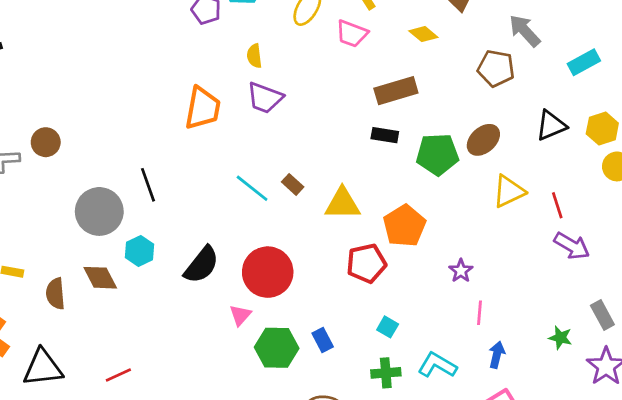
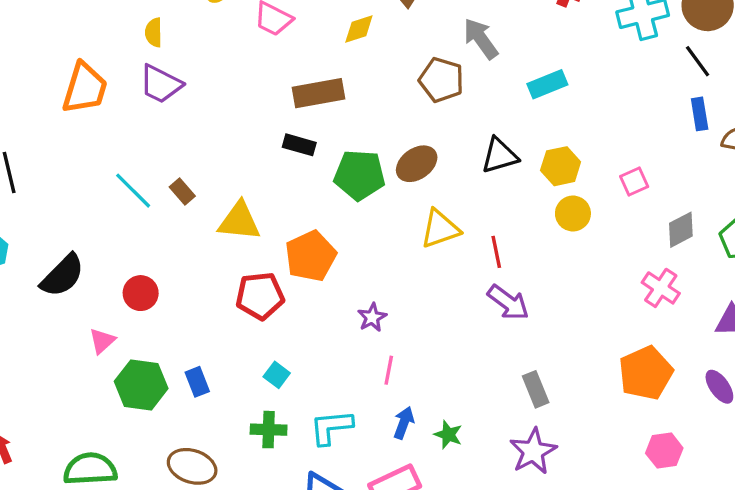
yellow diamond: (423, 34) -> (359, 29), turned -64
red circle: (268, 272) -> (141, 293), size x0.6
green star: (560, 338) -> (448, 435), moved
cyan L-shape: (437, 365) -> (331, 427), turned -42

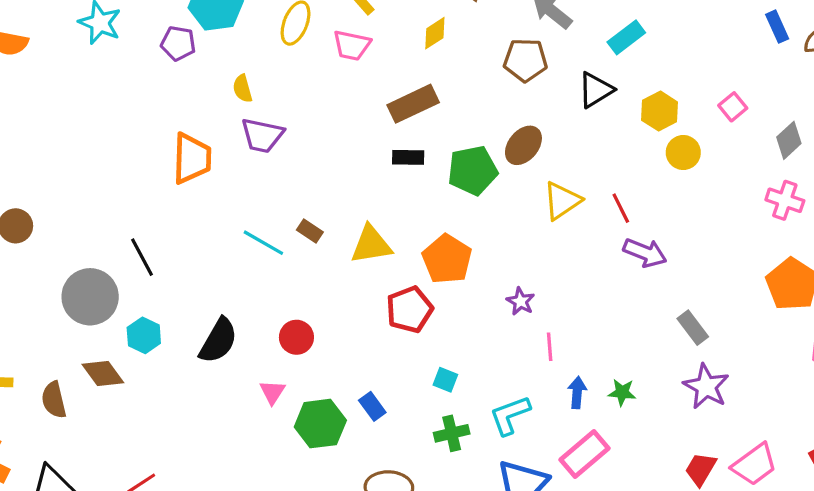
black triangle: (500, 156) -> (596, 90), moved

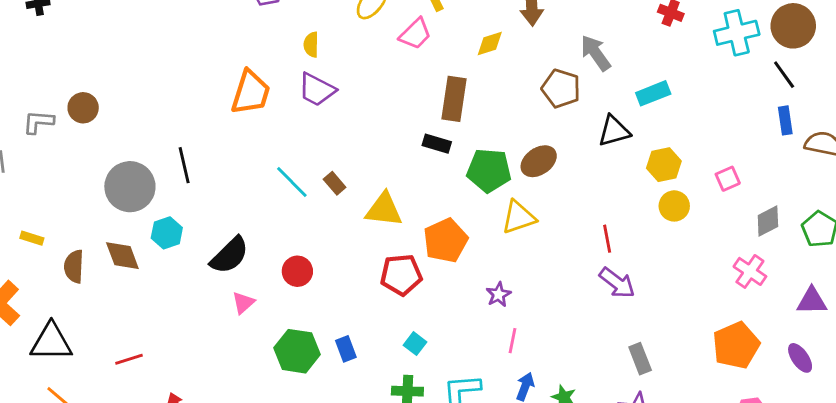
pink trapezoid: (352, 45) -> (415, 34), turned -72
brown rectangle: (413, 104) -> (454, 99), turned -72
yellow triangle: (562, 201) -> (519, 217), moved
pink triangle: (272, 392) -> (243, 303), moved

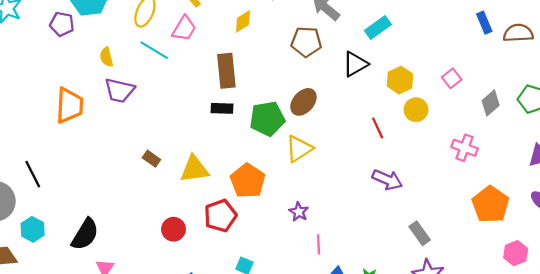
cyan line: (292, 182) -> (154, 50), moved
red line: (607, 239) -> (378, 128), moved
red circle: (297, 271) -> (174, 229), moved
pink cross: (750, 271) -> (465, 148), moved

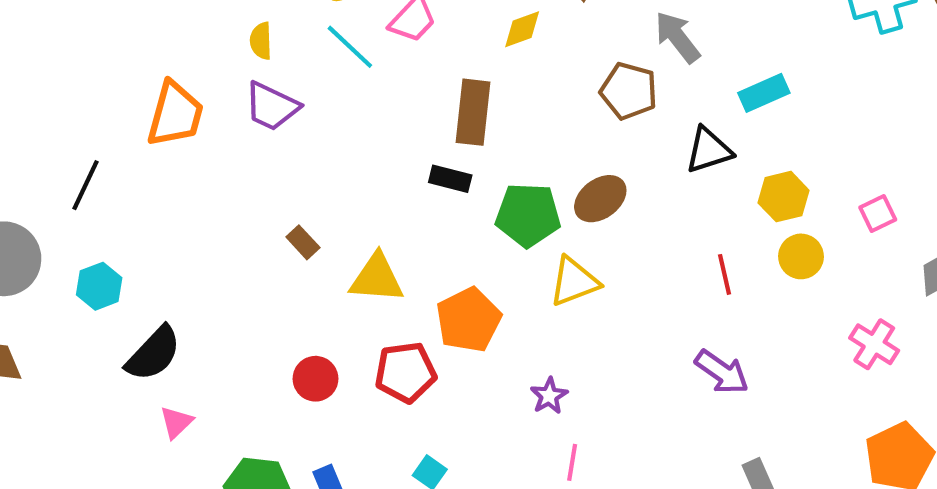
black line: (33, 174) -> (86, 185), moved, turned 40
cyan hexagon: (33, 229) -> (99, 286), moved

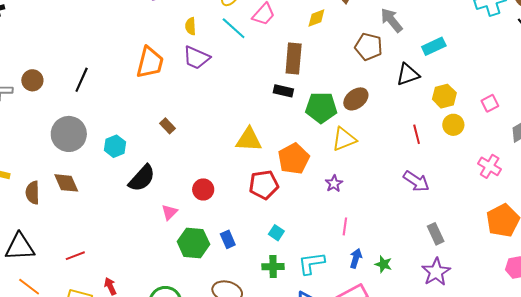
black line: (86, 185) -> (82, 80), moved
brown rectangle: (303, 242) -> (168, 126), moved
red circle: (315, 379) -> (203, 189), moved
purple star: (549, 396) -> (334, 184), moved
pink triangle: (176, 422) -> (170, 212), moved

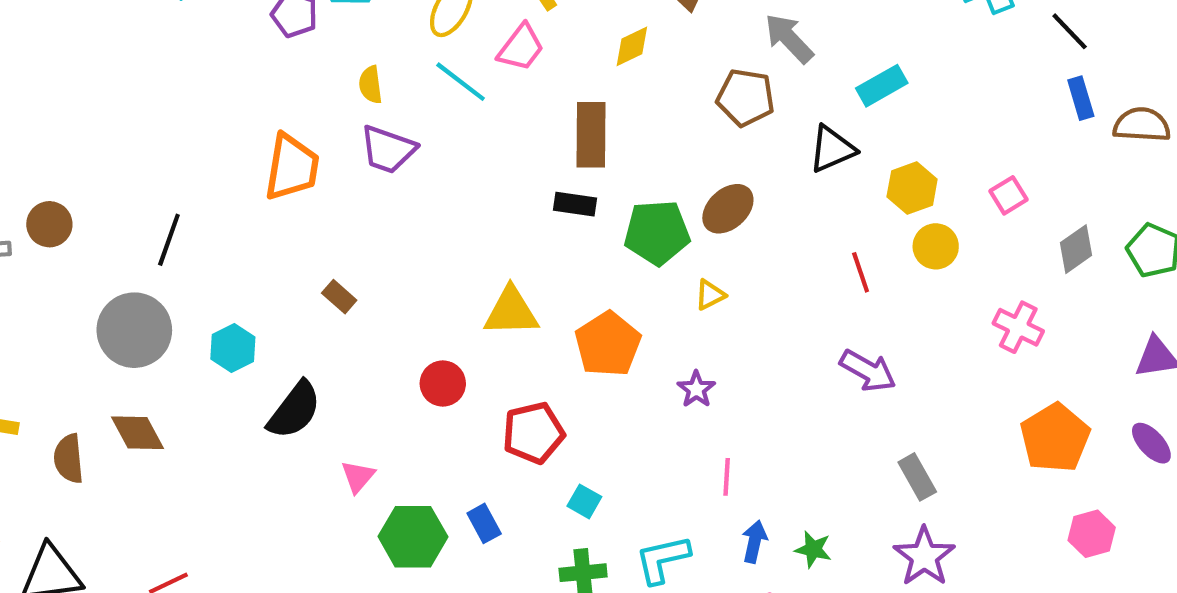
black line: (82, 80) -> (169, 240), moved
yellow triangle: (344, 139) -> (710, 295), size x0.6
red pentagon: (264, 185) -> (533, 433), moved
red circle: (203, 189) -> (443, 384), moved

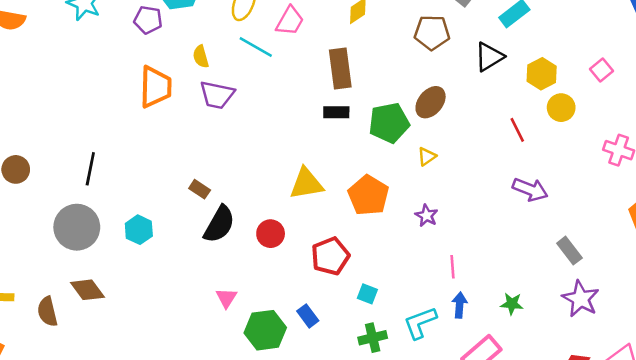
orange trapezoid: (292, 167) -> (155, 87), moved
black semicircle: (294, 410) -> (219, 224), moved
blue arrow: (754, 542) -> (460, 305), moved

